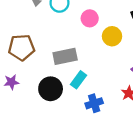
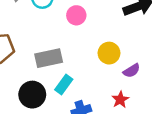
yellow circle: (112, 36) -> (109, 53), moved

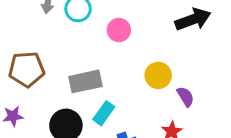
purple semicircle: (132, 71) -> (185, 97), turned -90

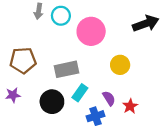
pink circle: (119, 30) -> (91, 31), size x1.6
purple semicircle: (185, 97) -> (109, 98), moved

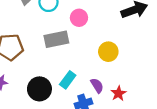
pink circle: (91, 31) -> (79, 18), size x0.6
gray rectangle: (66, 69) -> (56, 39), moved

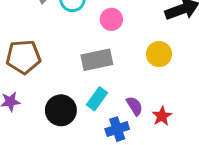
gray rectangle: (56, 39) -> (97, 60), moved
yellow circle: (108, 52) -> (159, 54), moved

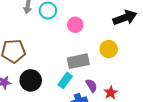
gray rectangle: (97, 60) -> (78, 61), moved
black circle: (61, 110) -> (31, 80), moved

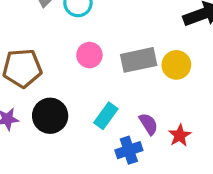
pink circle: (75, 25) -> (89, 55), moved
gray rectangle: (78, 61) -> (139, 60), moved

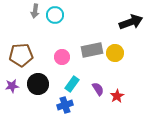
pink circle: (89, 55) -> (62, 57), moved
blue cross: (129, 150) -> (65, 105), moved

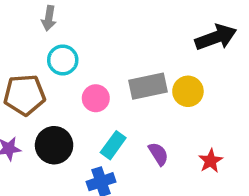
cyan circle: (55, 15) -> (63, 60), moved
red star: (117, 96) -> (211, 161), moved

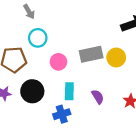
gray arrow: (49, 18) -> (29, 12), turned -40
cyan rectangle: (113, 145) -> (69, 91), turned -35

